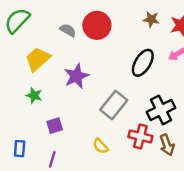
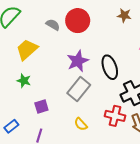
black ellipse: (143, 63) -> (110, 67), moved, turned -50
purple star: (76, 76) -> (78, 61), moved
gray rectangle: (114, 105) -> (79, 89), moved
blue rectangle: (20, 149) -> (11, 126), turned 48

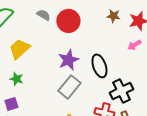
gray semicircle: (53, 25) -> (43, 15), moved
purple square: (41, 107) -> (11, 104), moved

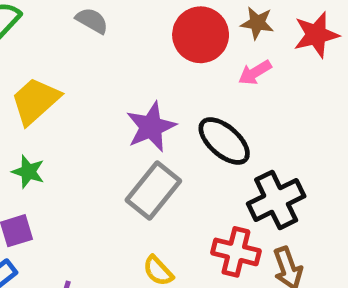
red circle: (68, 21) -> (201, 35), moved
pink arrow: (134, 45) -> (255, 73), moved
black ellipse: (99, 66) -> (224, 141), turned -30

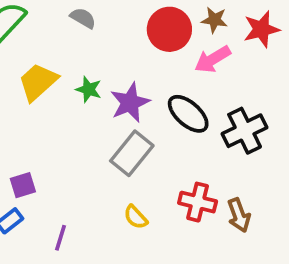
pink arrow: (255, 73) -> (213, 59), size x1.4
green star: (28, 172) -> (89, 89), moved
black cross: (276, 200) -> (245, 131), moved

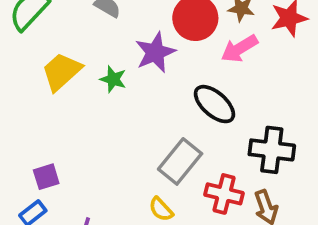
purple star: (130, 103) -> (155, 52), moved
black cross: (245, 131) -> (272, 150), moved, turned 33
gray rectangle: (132, 153) -> (180, 161), moved

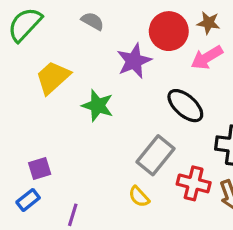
green star: (113, 79) -> (98, 106), moved, size x1.4

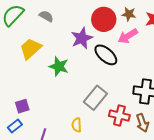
gray semicircle: (93, 21) -> (46, 16), moved
black ellipse: (185, 106) -> (106, 55), moved
yellow semicircle: (139, 197) -> (77, 125), moved, turned 40

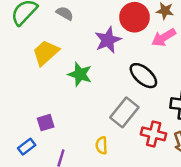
black ellipse: (106, 55) -> (143, 76), moved
purple square: (22, 106) -> (46, 123), moved

